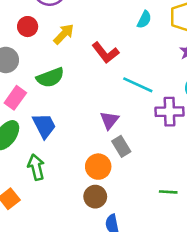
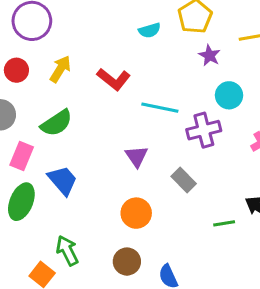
cyan semicircle: (144, 20) -> (150, 30), turned 60
gray rectangle: (121, 146) -> (184, 180), moved
green arrow: (36, 167) -> (67, 251), moved
brown circle: (95, 197) -> (127, 262), moved

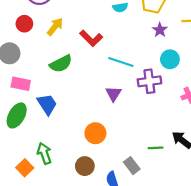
green semicircle: (57, 123) -> (61, 64), moved
pink rectangle: (22, 156) -> (21, 84), turned 72
purple triangle: (136, 156) -> (114, 94), moved
gray rectangle: (184, 180) -> (132, 166), moved

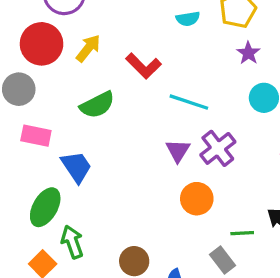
red circle: (24, 24) -> (42, 44), size x1.6
purple cross: (149, 81) -> (218, 148), moved, turned -30
green ellipse: (17, 115) -> (45, 207), moved
orange circle: (95, 133) -> (197, 199), moved
gray rectangle: (132, 166) -> (223, 260), moved

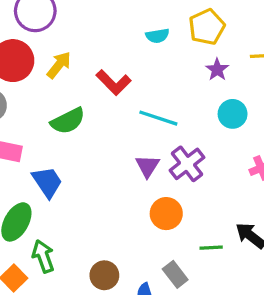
gray rectangle: (223, 260) -> (175, 274), moved

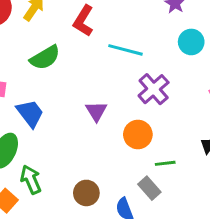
red L-shape: (114, 82) -> (83, 21), turned 80
purple triangle: (148, 166) -> (96, 111), moved
green line: (211, 248) -> (165, 163), moved

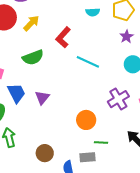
purple cross: (154, 89) -> (118, 99), moved
purple triangle: (96, 111) -> (42, 98), moved
gray rectangle: (149, 188) -> (88, 157), turned -63

